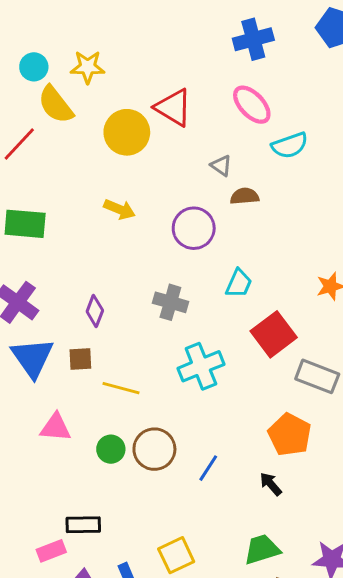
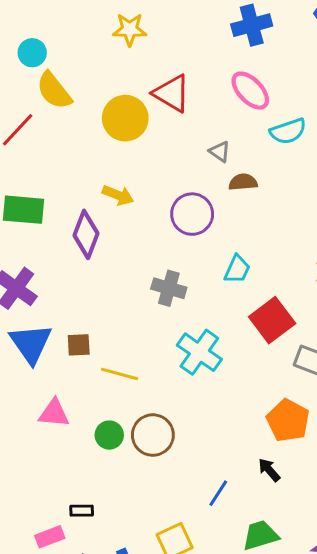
yellow star: (88, 67) -> (130, 29), moved
purple diamond: (95, 311) -> (86, 234), moved, size x1.5
cyan cross: (201, 366) -> (199, 352), turned -33
blue line: (208, 468) -> (218, 493), moved
black rectangle: (83, 525) -> (82, 511), size x0.7

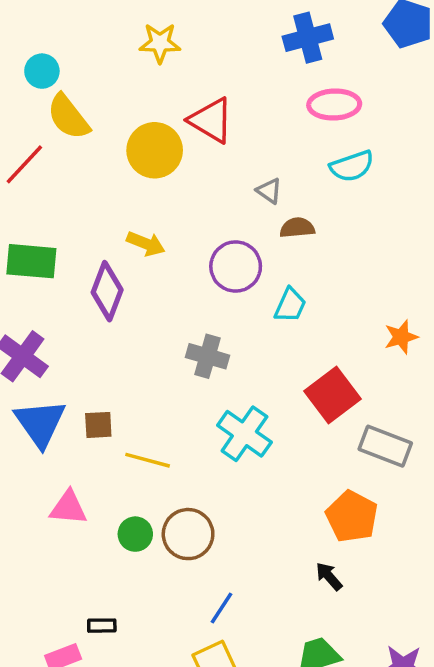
pink ellipse: (250, 91) -> (334, 105), moved, turned -48
cyan trapezoid: (237, 269) -> (290, 305), moved
blue line: (218, 493) -> (222, 608), moved

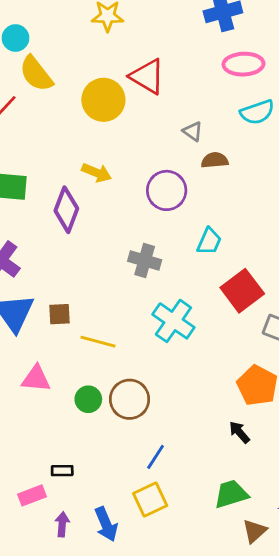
cyan trapezoid: (290, 305) -> (209, 241), moved

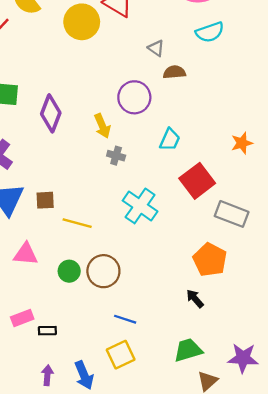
yellow arrow: (97, 173) -> (102, 126), moved, turned 45
gray cross: (145, 261) -> (116, 156), size x0.7
blue line: (156, 457) -> (125, 319), turned 75
pink rectangle: (32, 495) -> (22, 318), moved

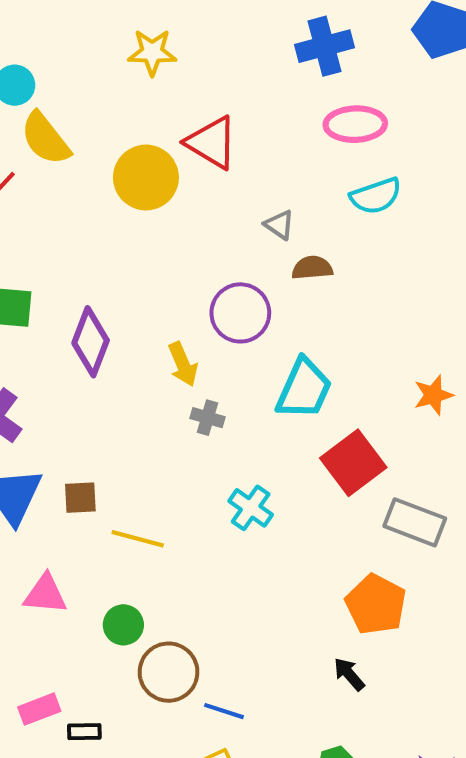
cyan trapezoid: (170, 140) -> (304, 389), size x1.5
cyan cross: (140, 206) -> (251, 508), size x0.7
brown circle: (103, 271) -> (169, 672), moved

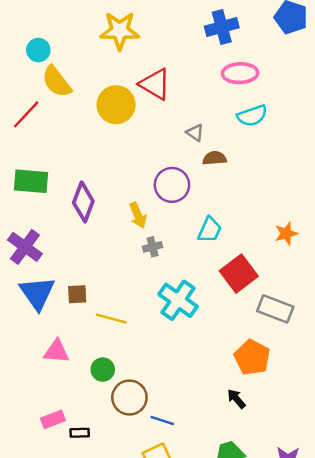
yellow star: (152, 52) -> (120, 31), size x1.4
cyan trapezoid: (304, 389) -> (210, 230), size x0.7
gray cross: (208, 418) -> (153, 247), turned -30
cyan cross: (251, 508) -> (178, 300), size x1.5

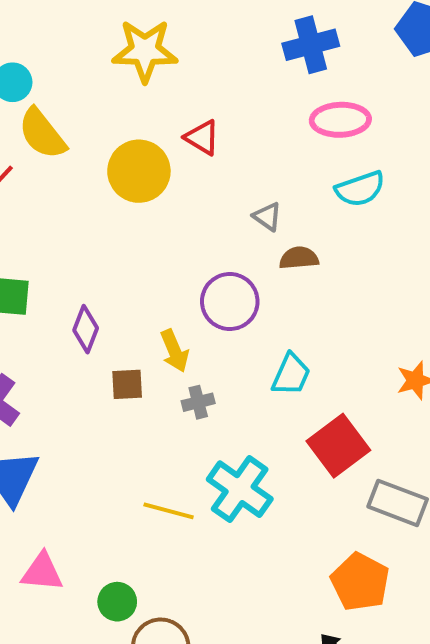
red triangle: (155, 84) -> (202, 138), size x0.7
purple diamond: (83, 202) -> (86, 329), size x0.7
brown square: (77, 294) -> (127, 384), moved
yellow line: (111, 319) -> (169, 511), moved

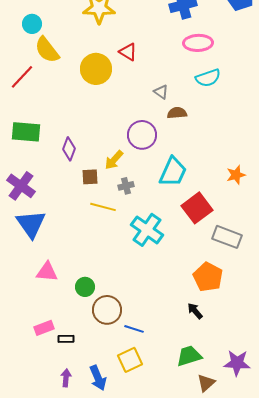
yellow arrow: (174, 351) -> (114, 160), turned 65
cyan trapezoid: (291, 375) -> (173, 172), size x1.4
yellow line: (169, 511) -> (103, 207), moved

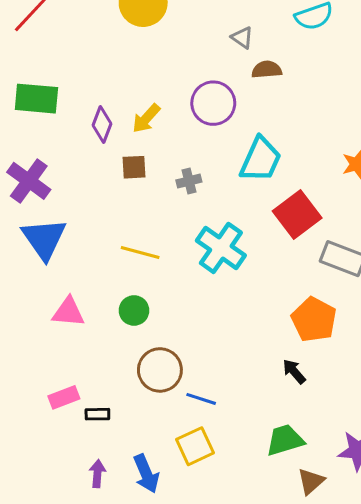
yellow arrow: (114, 160) -> (146, 118), moved
yellow line: (103, 207) -> (140, 253), moved
green circle: (85, 287) -> (134, 310), moved

